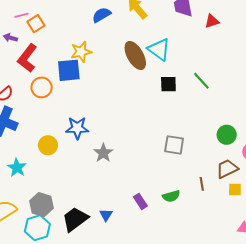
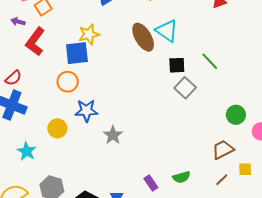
orange circle: (42, 87) -> (68, 82), moved
gray square: (174, 145) -> (185, 88), moved, turned 35
brown trapezoid: (227, 169) -> (223, 150), moved
brown line: (202, 184) -> (222, 180), moved, turned 56

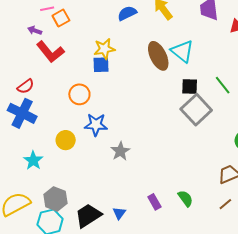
red L-shape: (35, 42) -> (50, 52), turned -80
blue square: (77, 53) -> (101, 65), moved, size x0.7
gray square: (185, 88) -> (196, 110), size x1.4
green semicircle: (181, 177) -> (185, 198), turned -114

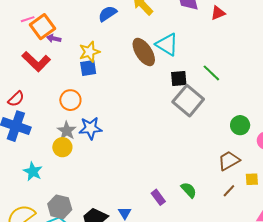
orange square: (61, 18) -> (42, 27), size x1.4
purple arrow: (35, 30) -> (54, 38), moved
gray star: (120, 151) -> (67, 131), moved

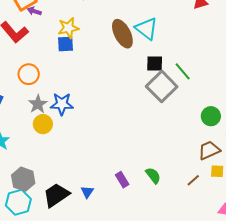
green line: (211, 73) -> (183, 71), moved
orange circle: (70, 100) -> (29, 74), moved
yellow circle: (62, 147) -> (43, 124), moved
brown trapezoid: (229, 161) -> (209, 150), moved

